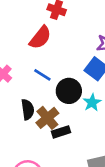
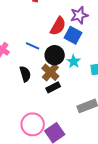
red semicircle: (40, 38) -> (58, 26), moved
brown cross: (47, 118) -> (50, 72), moved

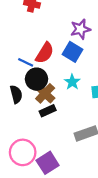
red semicircle: (58, 26) -> (45, 53), moved
black circle: (55, 55) -> (36, 79), moved

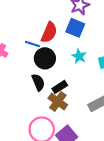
brown cross: (45, 93) -> (58, 101), moved
black semicircle: (16, 94) -> (38, 82), moved

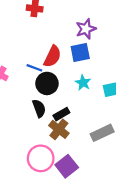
blue square: (75, 28) -> (80, 52), turned -36

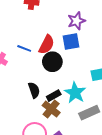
blue line: (34, 68) -> (24, 48), moved
black circle: (47, 83) -> (52, 62), moved
cyan star: (83, 83) -> (75, 93), moved, size x1.5

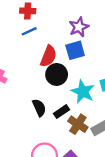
blue line: (24, 48) -> (29, 31), moved, turned -40
cyan star: (75, 93) -> (83, 92), moved
brown cross: (51, 109) -> (78, 124), moved

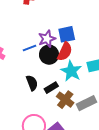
purple star: (79, 27) -> (47, 39), moved
blue line: (29, 31) -> (30, 48), moved
red semicircle: (48, 56) -> (65, 52), moved

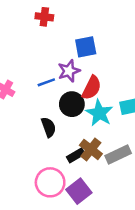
blue square: (67, 34) -> (86, 47), moved
black circle: (49, 55) -> (72, 104), moved
black rectangle: (51, 88) -> (76, 155), moved

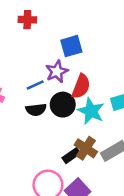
black semicircle: (49, 127) -> (36, 110), moved, turned 108

